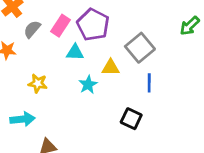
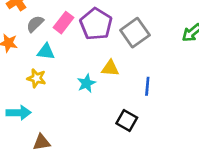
gray square: (140, 48) -> (135, 33), moved
cyan triangle: (75, 52) -> (46, 52), moved

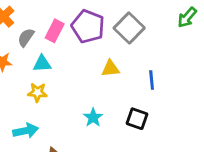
cyan star: (86, 83) -> (93, 117), moved

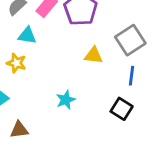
gray square: (129, 28) -> (130, 40), moved
black square: (137, 119) -> (122, 109), moved

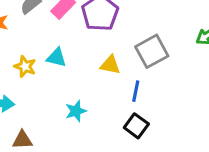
cyan triangle: (27, 36) -> (56, 58), moved
blue line: (132, 76) -> (136, 91), moved

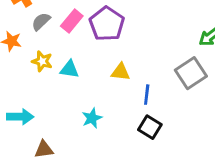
gray square: (152, 51) -> (191, 73), moved
yellow star: (25, 66) -> (42, 61), moved

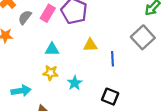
yellow star: (42, 61) -> (51, 73), moved
black square: (150, 127) -> (110, 97), moved

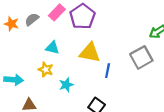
gray semicircle: (25, 17) -> (32, 19), moved
yellow triangle: (90, 45) -> (90, 53), size x1.5

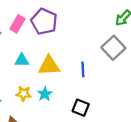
yellow triangle: (90, 53) -> (49, 66), moved
yellow star: (46, 70) -> (24, 94), moved

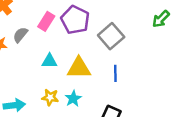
gray square: (113, 48) -> (111, 36), moved

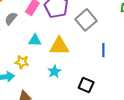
blue line: (115, 73) -> (103, 50), moved
yellow star: (50, 97) -> (22, 62), moved

